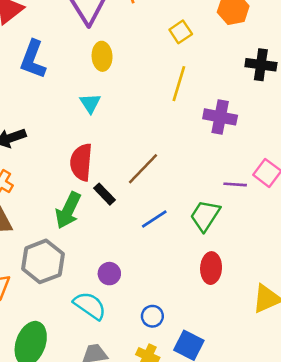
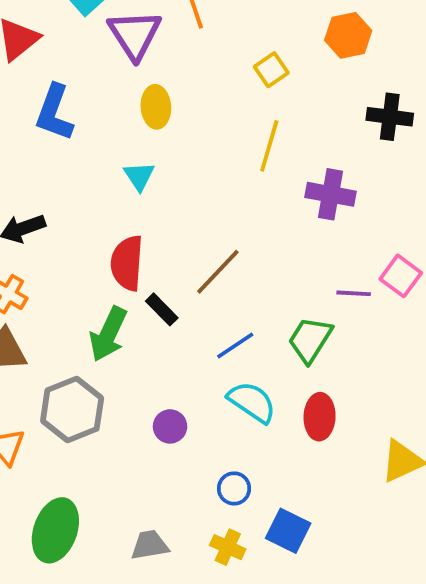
cyan semicircle: (90, 306) -> (252, 402), moved

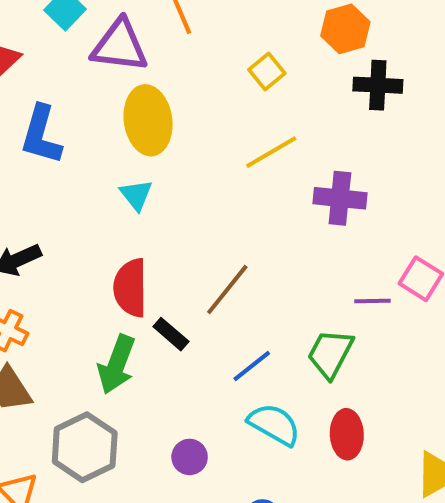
purple triangle: (135, 35) -> (120, 46), turned -46
yellow ellipse: (156, 107) -> (148, 120), size x1.5
black cross: (390, 117) -> (378, 85), moved
yellow line: (269, 146) -> (271, 152), turned 48

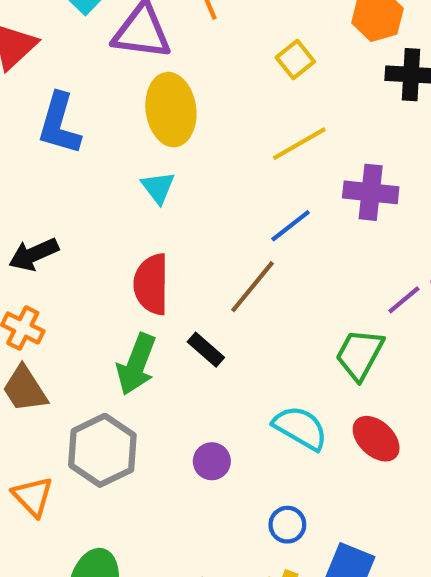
purple line: (373, 301) -> (404, 300), turned -39
black rectangle: (171, 334) -> (206, 350), moved
blue line: (252, 366) -> (291, 226), moved
red ellipse: (347, 434) -> (376, 439), turned -45

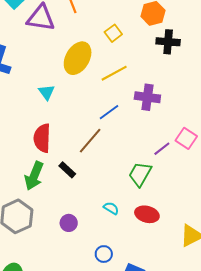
yellow ellipse: (171, 110) -> (78, 58), moved, turned 36
cyan semicircle: (300, 428) -> (111, 208), size x0.6
red ellipse: (376, 439) -> (147, 214), turned -30

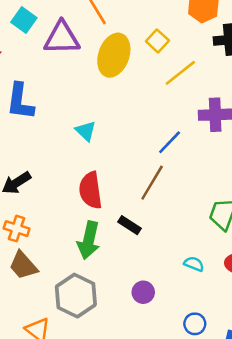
yellow ellipse: (78, 58) -> (114, 55), moved
yellow line: (114, 73) -> (180, 73), moved

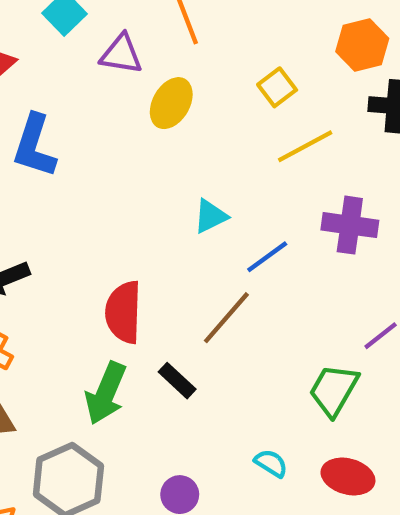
purple triangle: (62, 38) -> (121, 54), size x0.7
yellow ellipse: (114, 55) -> (171, 103), moved, size x0.7
cyan triangle: (86, 131) -> (210, 216), moved, turned 40

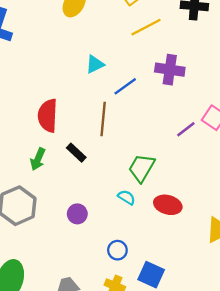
brown line: (226, 318) -> (103, 119), turned -36
green trapezoid: (334, 390) -> (142, 168), moved
green arrow: (106, 393) -> (38, 159), size x0.7

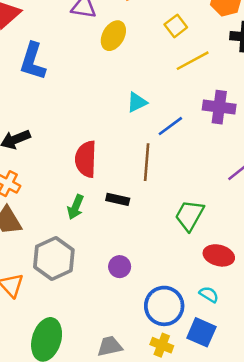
black rectangle: (76, 153) -> (118, 199), turned -30
cyan semicircle: (127, 197) -> (209, 294), moved
blue circle: (117, 250) -> (164, 306), size x1.8

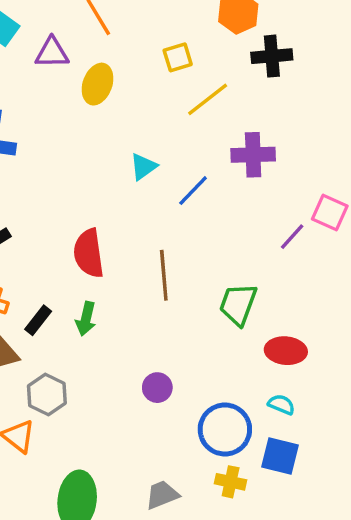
yellow square: (176, 26) -> (178, 57), turned 30
brown line: (147, 162) -> (164, 275), moved
black rectangle: (118, 199) -> (38, 320), moved, turned -55
gray hexagon: (54, 258) -> (47, 395), moved, size x0.7

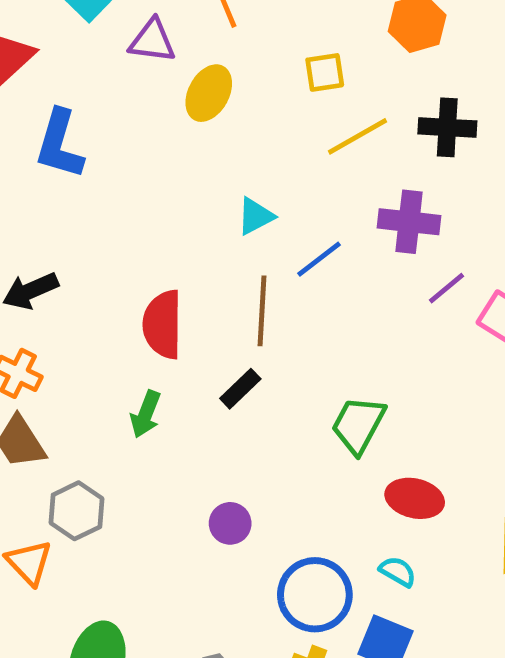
black cross: (272, 56) -> (447, 127), moved
purple line: (292, 237) -> (446, 288), moved
brown line: (164, 275) -> (262, 311), moved
black rectangle: (38, 320) -> (240, 389), moved

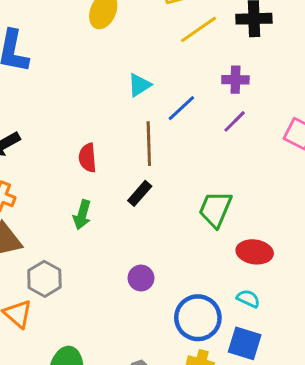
purple cross: (409, 222) -> (235, 80), size x0.7
purple line: (446, 288) -> (235, 121), moved
red semicircle: (163, 324) -> (88, 158), size x0.7

